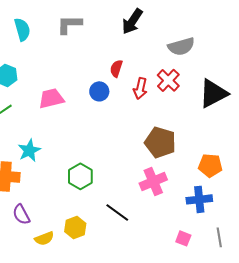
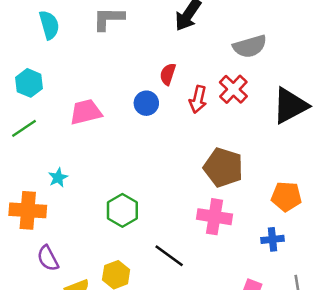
cyan star: (29, 150) -> (58, 178), size x0.7
pink cross: (153, 181) -> (214, 217), turned 32
blue cross: (199, 199) -> (272, 239), size x0.7

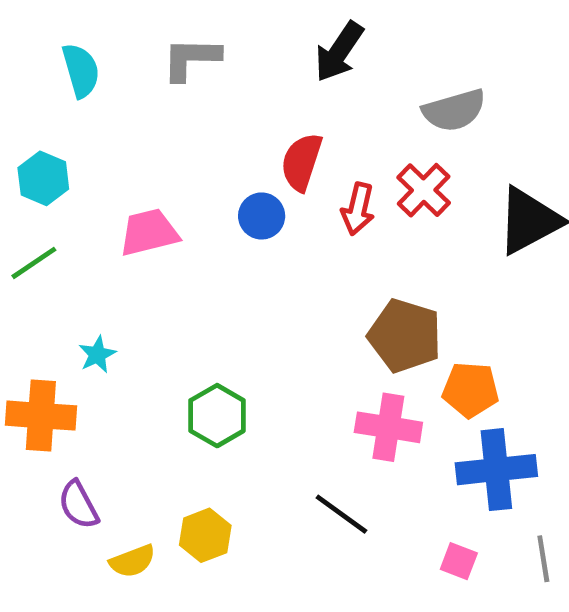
red semicircle: (168, 74) -> (302, 162), size x1.4
orange pentagon: (286, 196) -> (471, 390), moved
blue cross: (272, 239) -> (496, 470), size x1.8
black line: (169, 256) -> (341, 514), moved

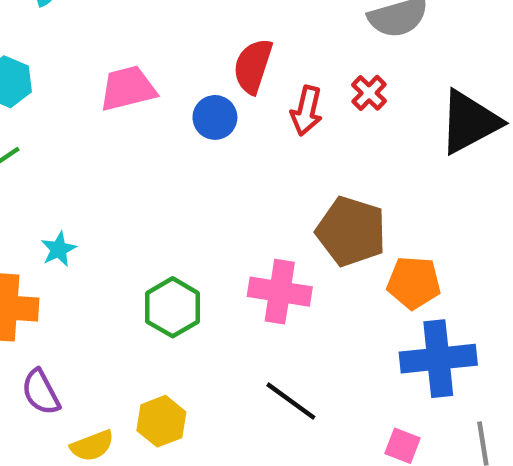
red cross: (424, 190) -> (369, 93), size x0.7
pink trapezoid: (149, 232) -> (128, 88), moved
pink cross: (388, 427) -> (280, 292), moved

